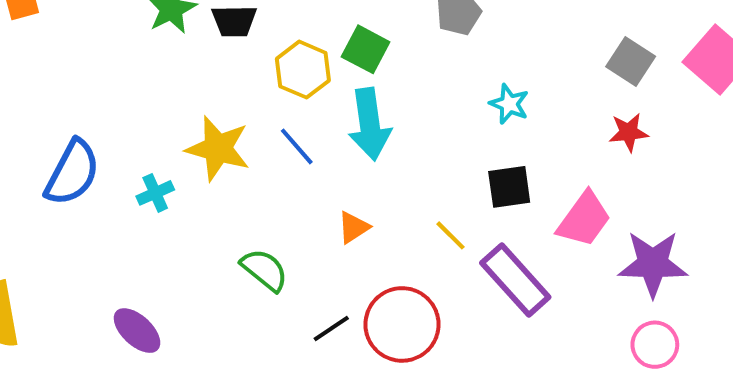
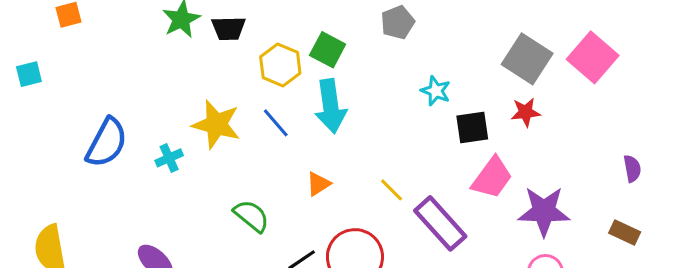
gray square: (631, 61) -> (527, 59), size x1.4
black square: (509, 187) -> (472, 127), moved

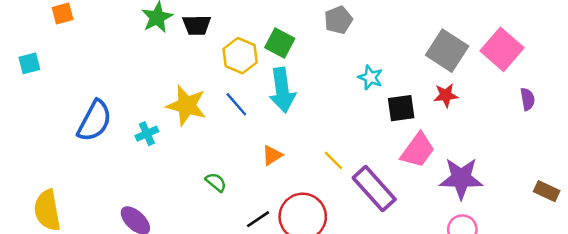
purple semicircle: (632, 169) -> (527, 99), moved
green semicircle: (251, 216) -> (216, 182), size x0.7
brown rectangle: (625, 233) -> (547, 191), moved

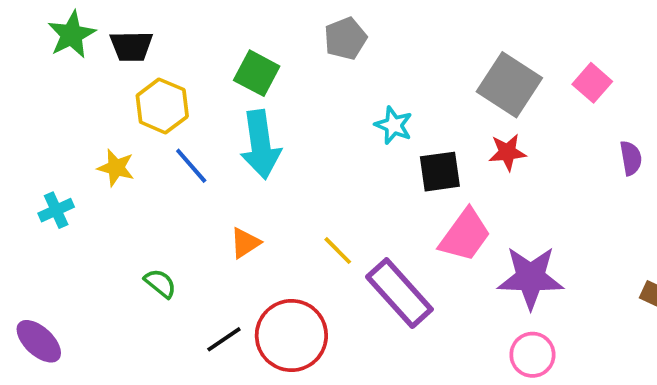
pink square: (502, 49) -> (592, 83), size x0.6
yellow hexagon: (240, 56) -> (162, 106), moved
yellow star: (186, 106) -> (116, 168), size x0.6

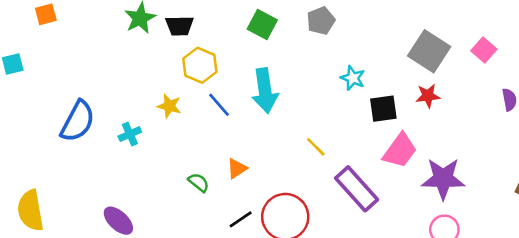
green square: (257, 73) -> (262, 25), moved
orange triangle: (245, 243) -> (237, 168), moved
yellow line: (338, 251) -> (316, 147), moved

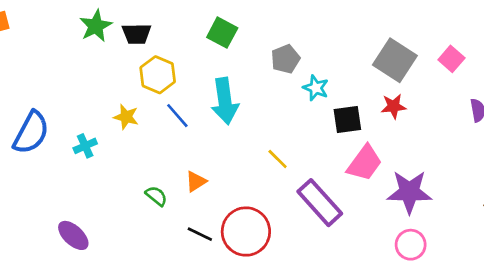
gray pentagon: (321, 21) -> (285, 59), moved
black line: (241, 219) -> (200, 234), turned 60

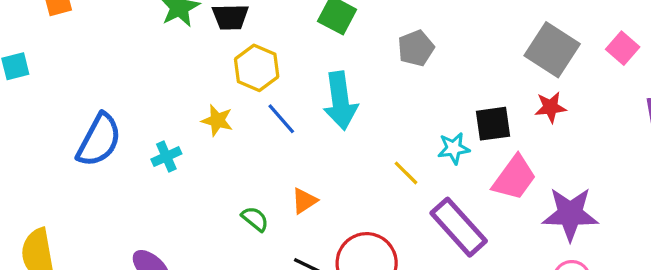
cyan star: (316, 88) -> (454, 148), moved, turned -30

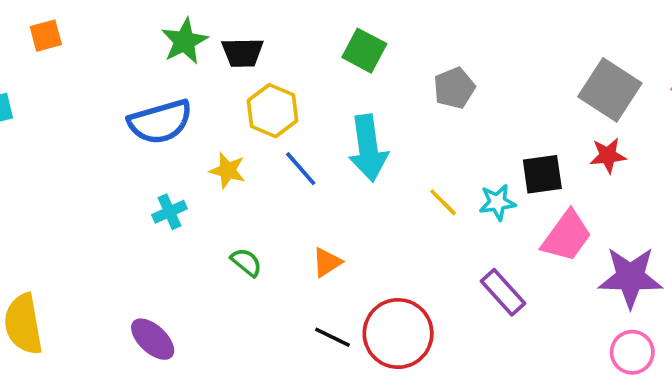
blue semicircle: (99, 140) -> (160, 122), moved, turned 46
yellow line: (406, 173) -> (443, 202), moved
green semicircle: (255, 219) -> (246, 262), moved
purple rectangle: (459, 227) -> (503, 292), size x0.7

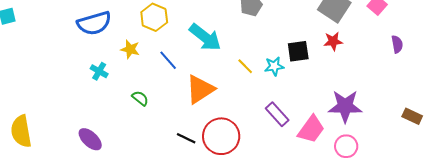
cyan arrow: (368, 148) -> (205, 37), turned -44
blue line: (301, 169) -> (168, 60), moved
cyan cross: (170, 212) -> (99, 71), turned -36
pink trapezoid: (567, 236) -> (311, 129), moved
orange triangle: (327, 262) -> (200, 89), moved, size x1.8

